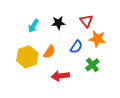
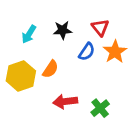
orange star: (97, 39) -> (115, 52), turned 30
blue semicircle: (76, 47) -> (87, 52), moved
green cross: (92, 65) -> (100, 108), moved

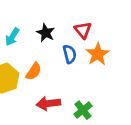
black star: (63, 30) -> (46, 33), turned 30
blue semicircle: (87, 52) -> (70, 54), turned -48

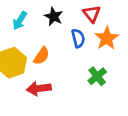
red arrow: (48, 103) -> (39, 88), moved
green cross: (83, 110) -> (97, 76), moved

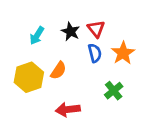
red triangle: (92, 14) -> (96, 29), moved
red arrow: (39, 88) -> (68, 110), moved

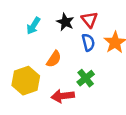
yellow hexagon: (29, 77) -> (26, 81), moved
green cross: (114, 91) -> (86, 78), moved

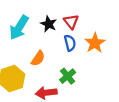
cyan arrow: (33, 26) -> (19, 28), size x1.5

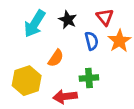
red triangle: (71, 22) -> (105, 17), moved
green cross: (68, 76) -> (89, 78), turned 35

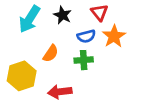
blue semicircle: (92, 41) -> (86, 36), turned 90
green cross: (89, 78) -> (84, 60), moved

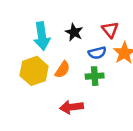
cyan arrow: (29, 19) -> (42, 36), turned -40
yellow hexagon: (22, 76) -> (34, 71), moved

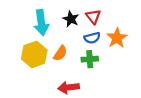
red triangle: (110, 30) -> (93, 17), moved

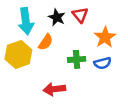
blue semicircle: (92, 38) -> (103, 63), moved
orange semicircle: (60, 53) -> (46, 42), moved

